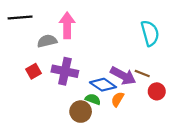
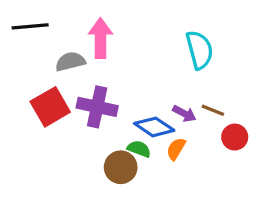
cyan semicircle: (150, 33) -> (199, 50), moved
red square: (34, 71) -> (50, 107), size x1.6
purple arrow: (123, 76) -> (184, 114), size x0.6

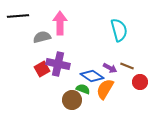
red square: (50, 107) -> (42, 69), moved, size x0.7
orange semicircle: (176, 149) -> (105, 89), size x1.5

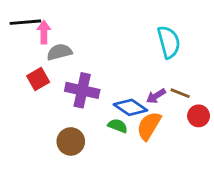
pink arrow: (60, 23) -> (44, 32), moved, size x0.7
purple arrow: (110, 68) -> (156, 96), turned 120
red square: (42, 69) -> (38, 79), moved
brown circle: (72, 100) -> (71, 141), moved

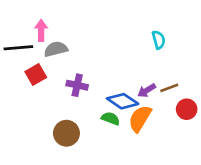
black line: (25, 22) -> (18, 48), moved
cyan semicircle: (169, 42) -> (159, 40), size x0.6
purple cross: (82, 90) -> (77, 85), size x0.7
brown line: (180, 93) -> (169, 88), turned -42

